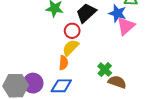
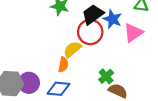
blue star: (117, 13) -> (112, 19), moved
red circle: (72, 31) -> (90, 32), moved, size x1.5

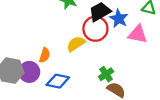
pink triangle: (133, 33) -> (138, 34), turned 40
orange semicircle: (63, 65) -> (45, 55), moved

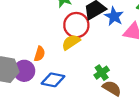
red circle: (95, 29) -> (76, 25), moved

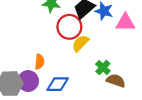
yellow semicircle: (71, 42) -> (80, 43), moved

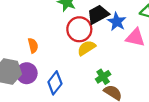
orange semicircle: (40, 62) -> (33, 46), moved, turned -32
blue diamond: (58, 84) -> (55, 83), turned -65

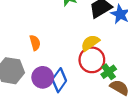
red circle: (79, 29) -> (92, 60), moved
purple circle: (27, 73) -> (43, 77), moved

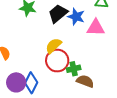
green cross: (109, 72) -> (74, 69), turned 32

